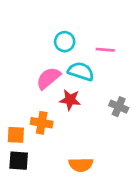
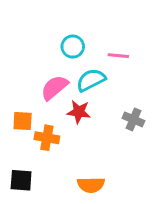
cyan semicircle: (81, 71) -> (91, 80), turned -45
orange square: (16, 135) -> (23, 121), moved

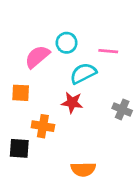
pink semicircle: (54, 88) -> (37, 57), moved
orange square: (23, 121) -> (21, 93), moved
black square: (21, 180) -> (19, 148), moved

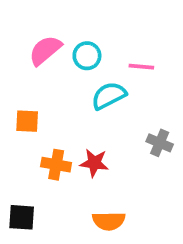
pink semicircle: (37, 57) -> (45, 50), moved
red star: (72, 103) -> (94, 163), moved
black square: (19, 148) -> (22, 217), moved

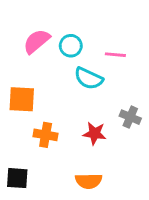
cyan semicircle: (109, 96) -> (89, 78), turned -128
orange square: (27, 121) -> (22, 99), size x1.4
red star: (94, 163) -> (95, 133), moved

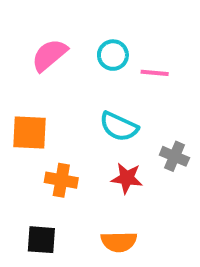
cyan circle: (71, 46) -> (113, 55), moved
cyan semicircle: (89, 78) -> (119, 127), moved
black square: (17, 178) -> (41, 240), moved

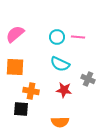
pink semicircle: (49, 55) -> (15, 34), moved
cyan circle: (113, 55) -> (57, 37), moved
black square: (41, 240) -> (21, 109), moved

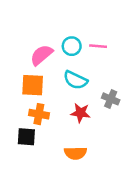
pink semicircle: (15, 34) -> (41, 55), moved
orange square: (15, 67) -> (33, 85), moved

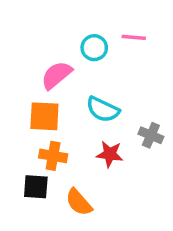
cyan circle: (72, 46) -> (94, 48), moved
pink line: (98, 46) -> (134, 37), moved
orange semicircle: (75, 153) -> (79, 202), moved, turned 50

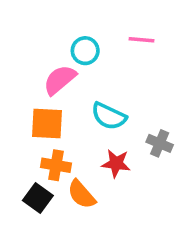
cyan circle: (94, 48) -> (85, 51), moved
black square: (36, 187) -> (38, 198), turned 32
orange semicircle: (79, 202) -> (81, 194), moved

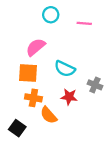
cyan circle: (85, 51) -> (51, 15), moved
black square: (38, 198) -> (17, 128), moved

